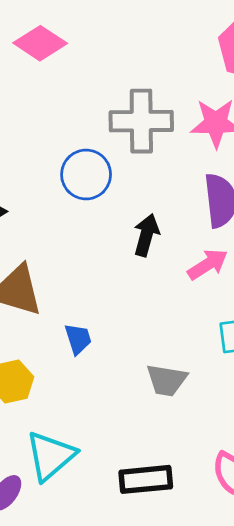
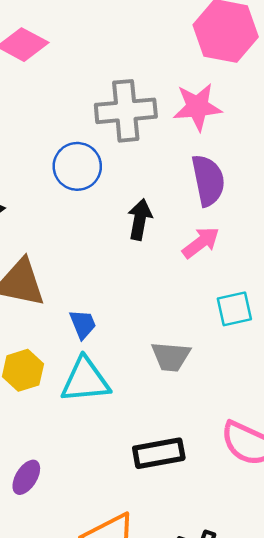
cyan triangle: (51, 456) -> (85, 380), moved, turned 40

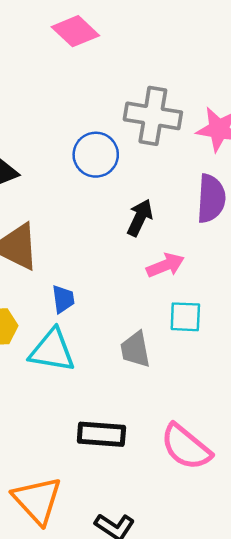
pink arrow: (201, 243) -> (165, 265), moved
cyan square: (234, 309) -> (185, 317), moved
gray trapezoid: (171, 357) -> (135, 349), turned 60

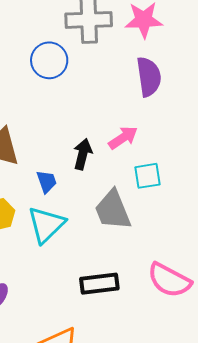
black arrow: (140, 218) -> (83, 154), moved
gray trapezoid: (135, 349) -> (113, 210), size x1.4
cyan triangle: (52, 351) -> (46, 225), turned -42

